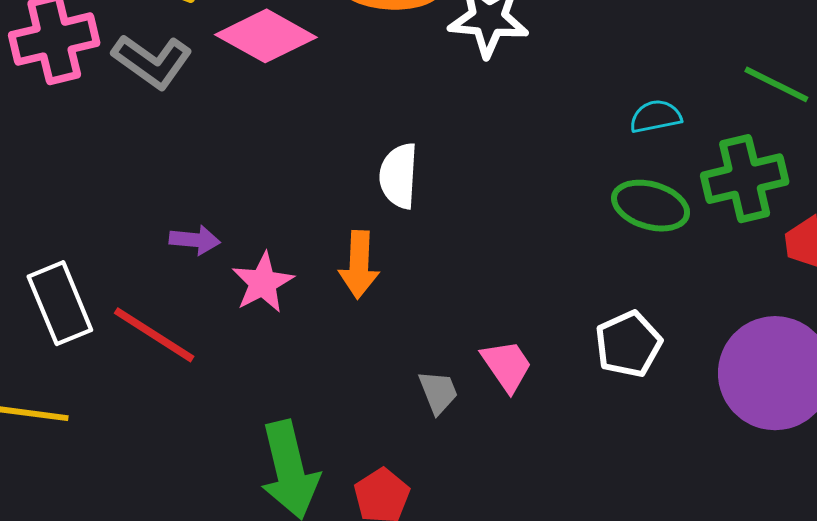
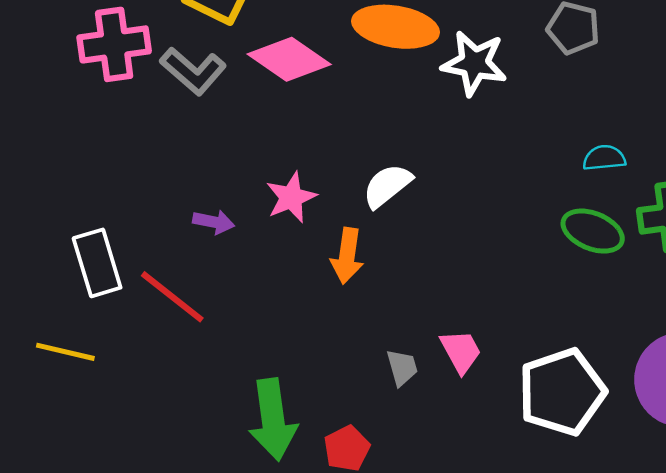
white semicircle: (399, 176) -> (387, 186), turned 42
pink star: (263, 283) -> (291, 197), moved
white pentagon: (628, 344) -> (562, 392), moved, size x1.6

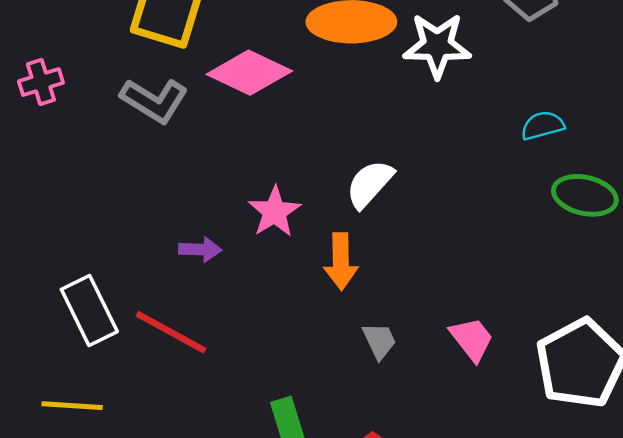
pink cross: (114, 44) -> (41, 82), moved, size x0.6
cyan semicircle: (604, 158) -> (543, 126), moved
gray trapezoid: (402, 368) -> (379, 341), moved

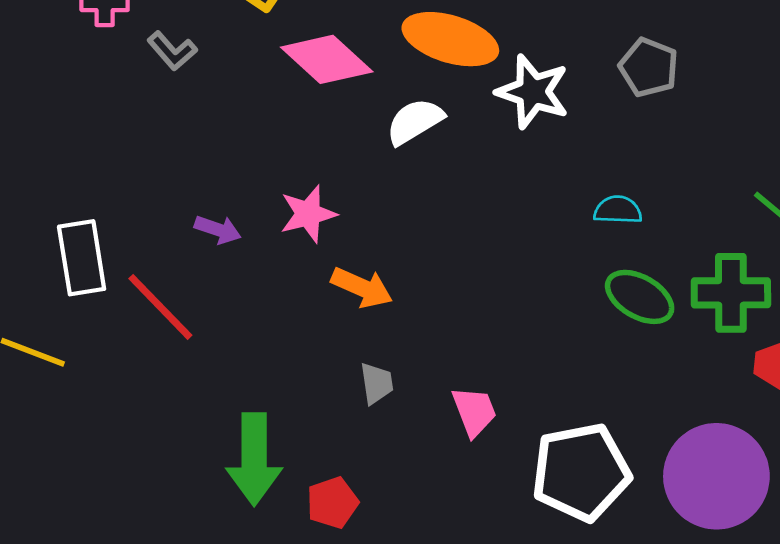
gray L-shape: (154, 100) -> (172, 51), moved, size x0.7
white semicircle: (370, 184) -> (415, 121), moved
orange arrow: (341, 261) -> (362, 287), turned -82

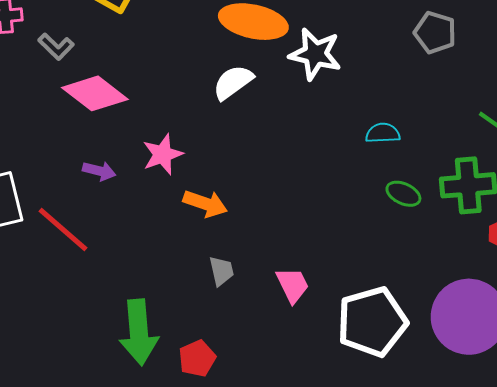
pink diamond: (327, 59) -> (95, 93), moved
gray pentagon: (649, 67) -> (435, 33), moved
green ellipse: (640, 297) -> (403, 194), size x0.7

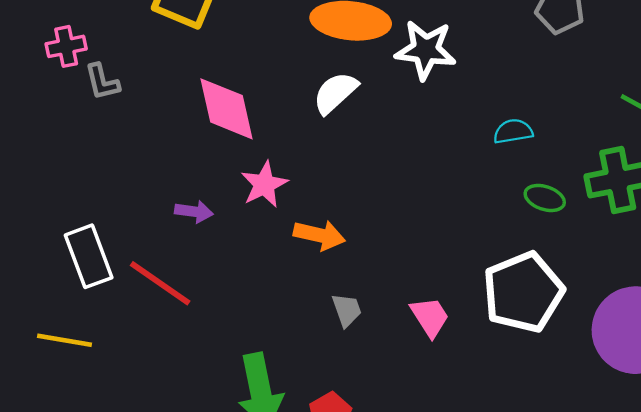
gray L-shape: (56, 47) -> (102, 82), moved, turned 39
pink diamond: (95, 93) -> (227, 109), moved, turned 46
white pentagon: (372, 322) -> (523, 292), moved

